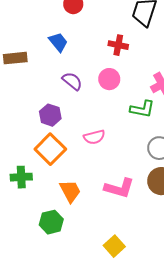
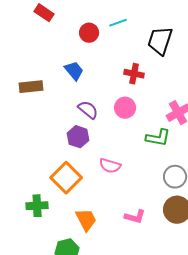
purple hexagon: (50, 115) -> (78, 137), moved
pink semicircle: (94, 137) -> (110, 166), turned 30
pink L-shape: (119, 188) -> (135, 217), size x0.7

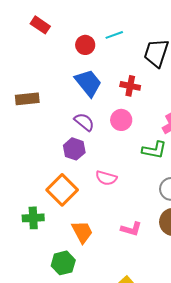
blue trapezoid: (74, 71) -> (88, 83), moved, size x1.4

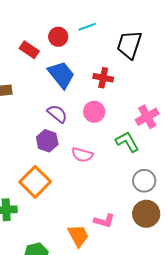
red rectangle: (40, 25) -> (29, 50), moved
green L-shape: (154, 150) -> (127, 142), turned -130
pink semicircle: (106, 178) -> (82, 155), moved
orange trapezoid: (82, 232) -> (78, 236), moved

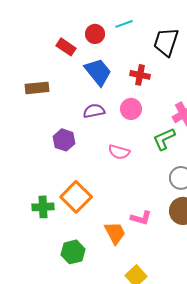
purple semicircle: (57, 114) -> (94, 111), turned -50
purple hexagon: (47, 141) -> (64, 140), moved
green L-shape: (127, 142) -> (164, 139), turned -85
orange square: (35, 182) -> (76, 197), moved

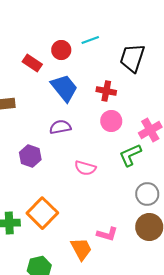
pink circle: (131, 109) -> (111, 121), moved

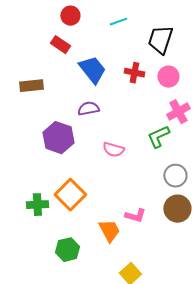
red circle: (61, 50) -> (70, 16), moved
pink circle: (111, 121) -> (168, 77), moved
purple hexagon: (30, 156) -> (58, 138), size x1.4

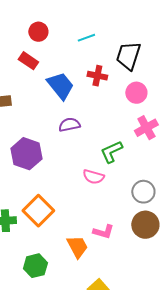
red cross: (134, 73) -> (97, 76), moved
purple semicircle: (88, 109) -> (69, 125), moved
green L-shape: (158, 137) -> (111, 152), moved
pink semicircle: (113, 150) -> (93, 177), moved

